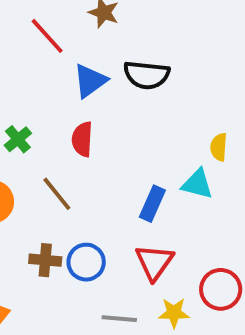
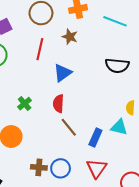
red line: (47, 36) -> (40, 49), turned 55
black semicircle: (147, 75) -> (117, 66), moved
brown line: (57, 194) -> (69, 127), moved

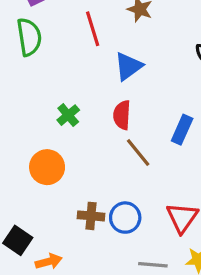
red line: (40, 49) -> (93, 29), turned -30
blue rectangle: (95, 138) -> (182, 130), moved

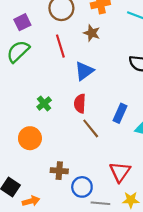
green semicircle: (29, 37) -> (18, 51), turned -125
blue circle: (125, 218) -> (82, 187), moved

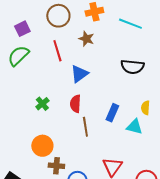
brown line: (91, 128) -> (85, 127), turned 30
orange circle: (30, 138) -> (42, 146), moved

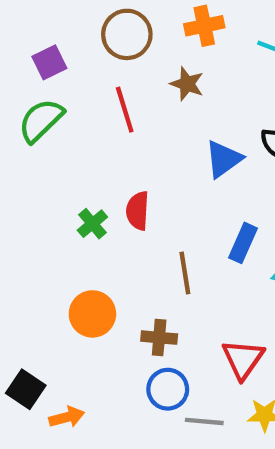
blue triangle: (79, 74) -> (224, 159), moved
red semicircle: (75, 104) -> (138, 211), moved
brown cross: (56, 166) -> (159, 338), moved

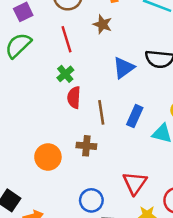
green cross: (92, 224) -> (65, 74), moved
brown line: (185, 273) -> (101, 112), moved
brown cross: (159, 338) -> (86, 146), moved

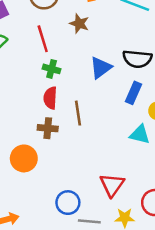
green cross: (65, 74) -> (52, 69), moved, turned -35
blue rectangle: (135, 116) -> (133, 93), moved
brown cross: (86, 146) -> (48, 128), moved

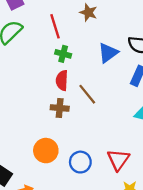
brown line: (78, 113) -> (87, 94), turned -30
orange circle: (24, 158) -> (46, 151), moved
blue circle: (68, 203) -> (80, 162), moved

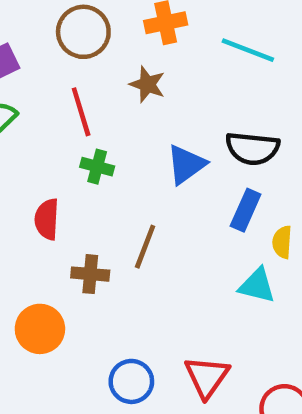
red semicircle: (62, 80) -> (47, 219), moved
brown line: (87, 94) -> (145, 247), turned 60
orange circle: (46, 151) -> (40, 329), moved

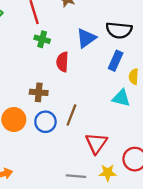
red semicircle: (47, 219) -> (62, 62), moved
brown line: (145, 247) -> (71, 115), moved
blue circle: (131, 381) -> (45, 122), moved

